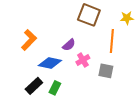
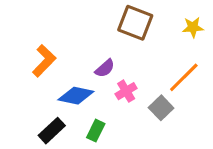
orange line: (112, 41) -> (184, 77), moved, turned 40
gray square: (106, 71) -> (161, 108), turned 35
green rectangle: (55, 88) -> (96, 131), moved

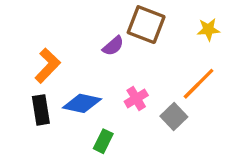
purple semicircle: (105, 68) -> (113, 46), moved
black rectangle: (52, 131) -> (41, 110), moved, turned -56

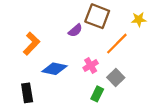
orange line: (199, 84) -> (117, 44), moved
black rectangle: (41, 110) -> (27, 93), moved
green rectangle: (103, 141) -> (97, 94), moved

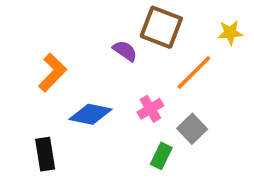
purple semicircle: (75, 30) -> (125, 51), turned -104

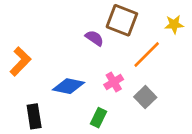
orange L-shape: (52, 73) -> (20, 61), moved
green rectangle: (161, 156) -> (99, 118), moved

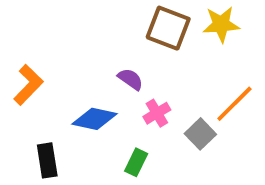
yellow star: (174, 24) -> (221, 24), moved, size x1.4
purple semicircle: (94, 38) -> (130, 79), moved
orange line: (147, 55) -> (234, 104), moved

